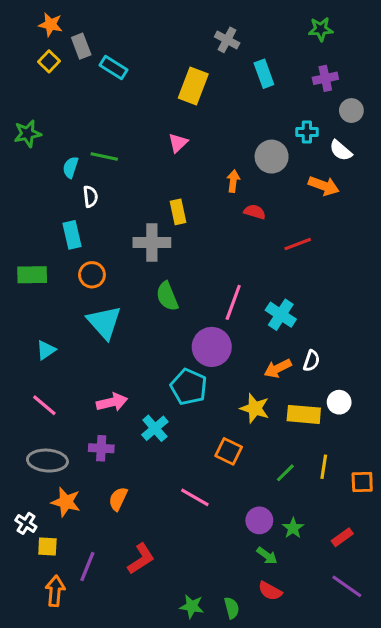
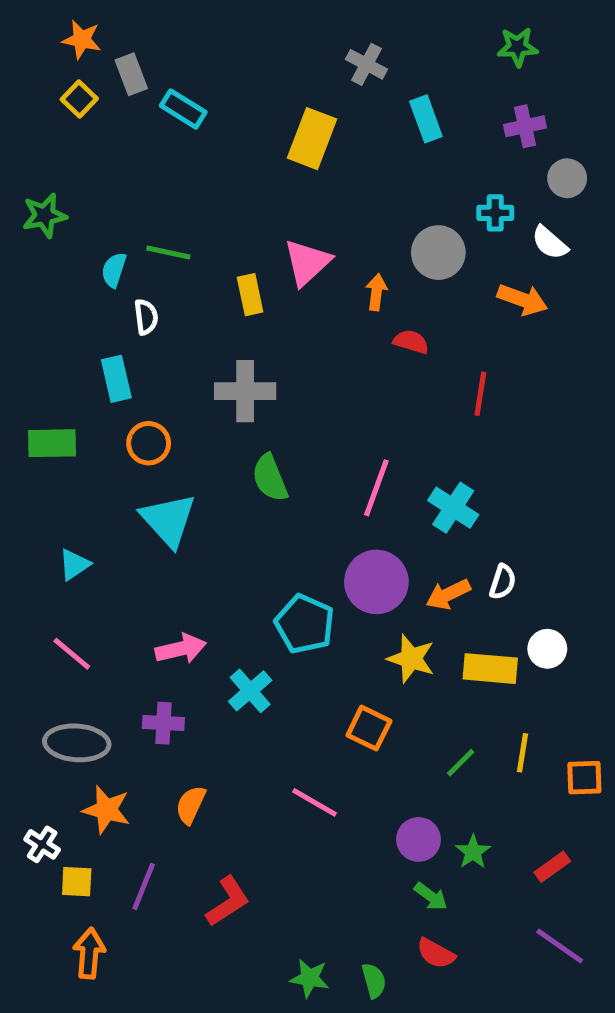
pink triangle: (178, 143) -> (307, 262), moved, size x1.5
yellow rectangle: (178, 212) -> (250, 295), moved
red line: (298, 244) -> (480, 394), turned -60
purple circle: (212, 347) -> (376, 582), moved
purple line: (87, 566) -> (144, 887), moved

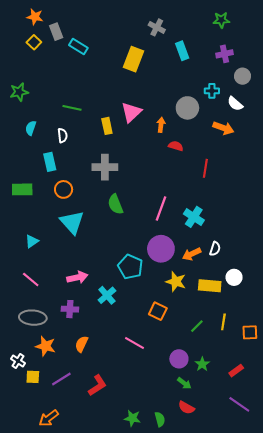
cyan semicircle: (114, 270) -> (31, 128), moved
purple line: (144, 887) -> (61, 379), turned 36
orange arrow: (89, 953) -> (49, 418), moved, turned -132

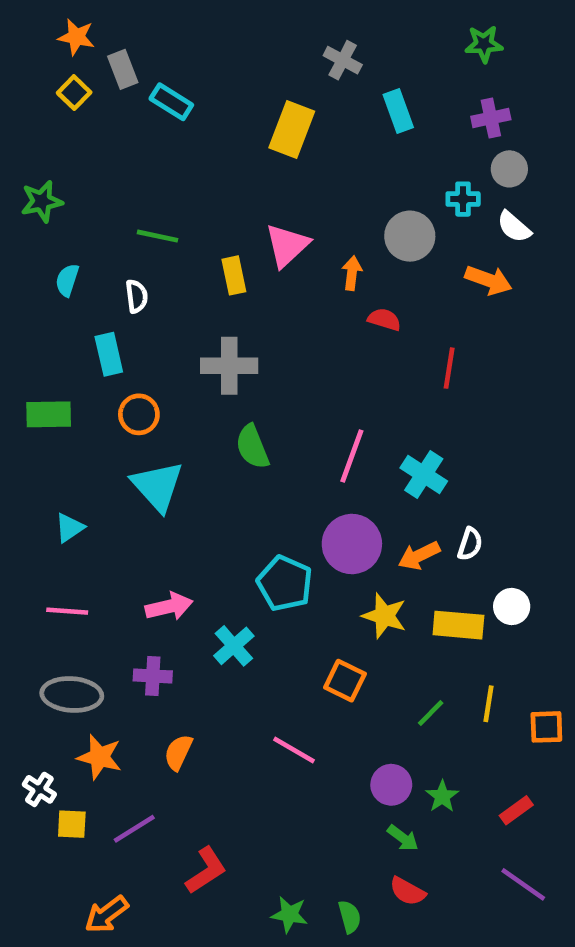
gray circle: (243, 76) -> (509, 169), moved
pink line: (31, 279) -> (67, 611), turned -36
red L-shape: (97, 385) -> (206, 870), moved

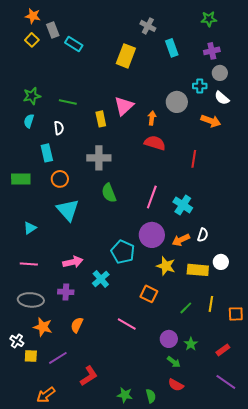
green star: (42, 201) -> (32, 96), moved
red semicircle: (384, 319) -> (155, 143), moved, size x1.5

